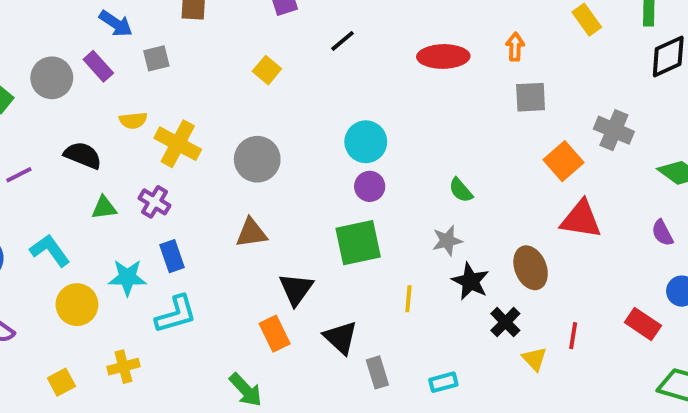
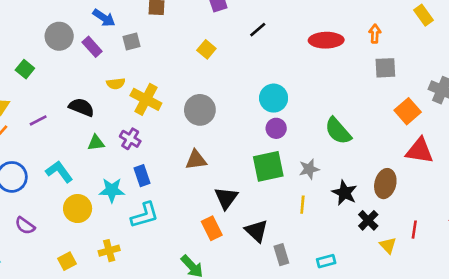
gray circle: (52, 78) -> (59, 36), moved
green semicircle: (461, 190) -> (338, 131), size x1.6
gray star: (447, 241) -> (309, 169), moved
brown ellipse: (531, 268) -> (385, 184), turned 36

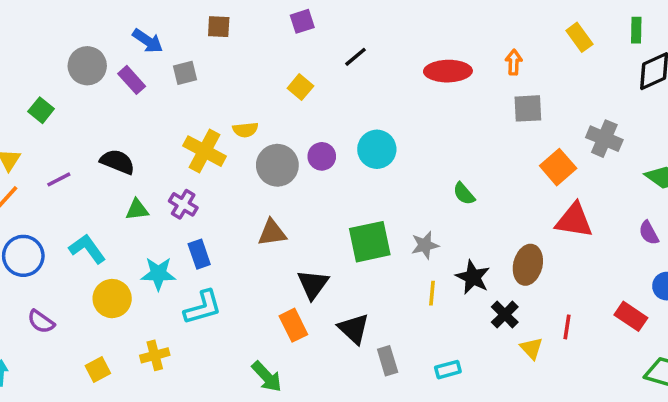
yellow square: (206, 49) -> (300, 87), moved
yellow semicircle: (116, 84) -> (245, 130), moved
purple circle: (276, 128) -> (322, 156), moved
green semicircle: (338, 131) -> (464, 194), size x0.6
yellow line: (302, 205) -> (432, 293), moved

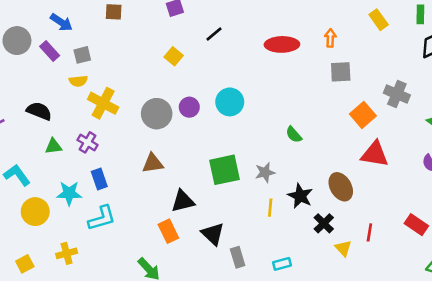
gray square: (185, 73) -> (82, 55), moved
yellow semicircle: (245, 130) -> (78, 81), moved
brown ellipse: (528, 265) -> (341, 187), turned -44
black triangle: (313, 284) -> (183, 201), turned 40

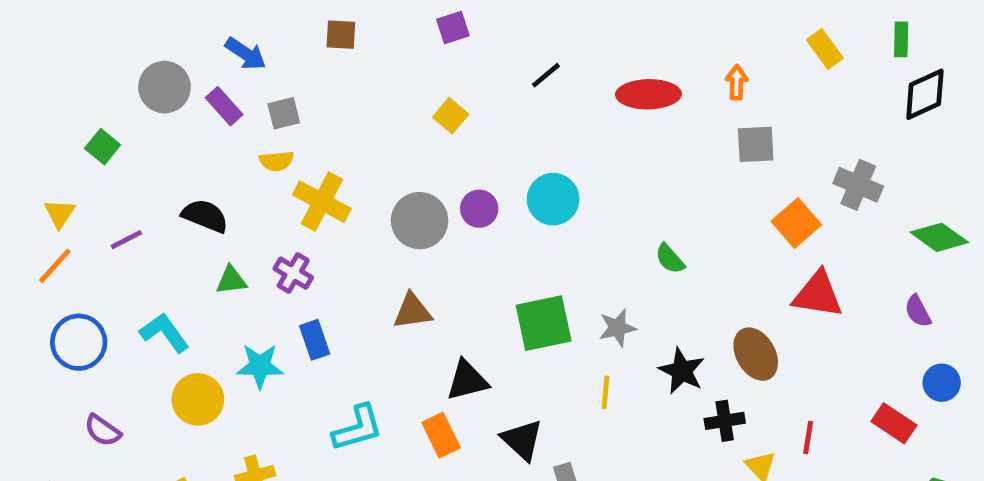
black line: (214, 34) -> (546, 75), moved
yellow line: (270, 208) -> (606, 392), moved
cyan L-shape: (102, 218) -> (358, 428), moved
black cross: (324, 223) -> (725, 421), turned 36

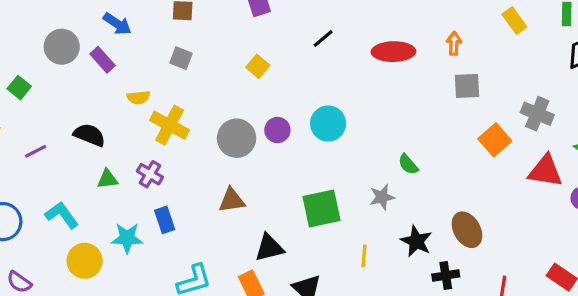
gray square: (284, 113) -> (181, 58), moved, turned 35
red triangle: (818, 294) -> (545, 171), moved
gray star: (617, 328) -> (382, 197), moved

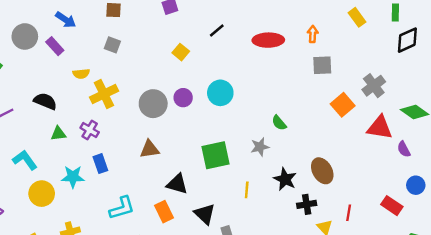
yellow square: (258, 66) -> (181, 52), moved
gray cross: (537, 114) -> (374, 86), turned 30
yellow cross: (170, 125) -> (104, 94), turned 36
black triangle: (269, 248) -> (177, 184), turned 30

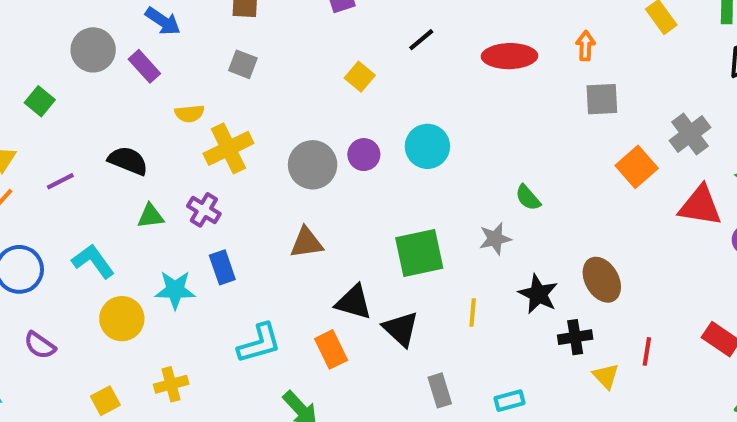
black triangle: (205, 214) -> (401, 329), moved

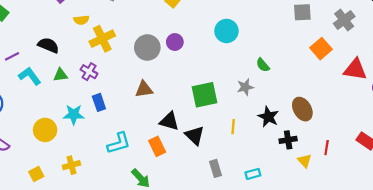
gray cross: (690, 134) -> (344, 20), moved
cyan circle: (427, 146) -> (226, 31), moved
cyan L-shape: (93, 261) -> (30, 76), moved

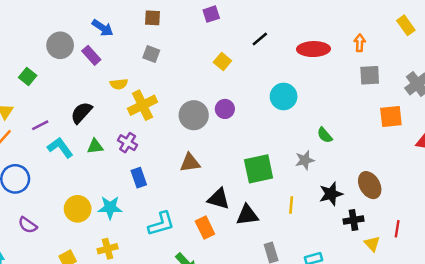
black semicircle: (48, 45) -> (81, 113), turned -70
orange square: (321, 49) -> (391, 116), turned 35
cyan star: (74, 115) -> (110, 208), moved
black star: (268, 117) -> (331, 194), turned 30
black triangle: (195, 135) -> (247, 215), turned -50

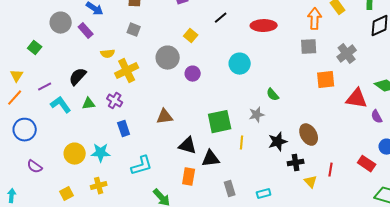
orange arrow: (360, 43) -> (315, 19), moved, size x1.5
gray circle: (194, 115) -> (168, 58), moved
yellow line: (291, 205) -> (242, 143), moved
orange rectangle: (205, 228) -> (189, 177), moved, turned 36

